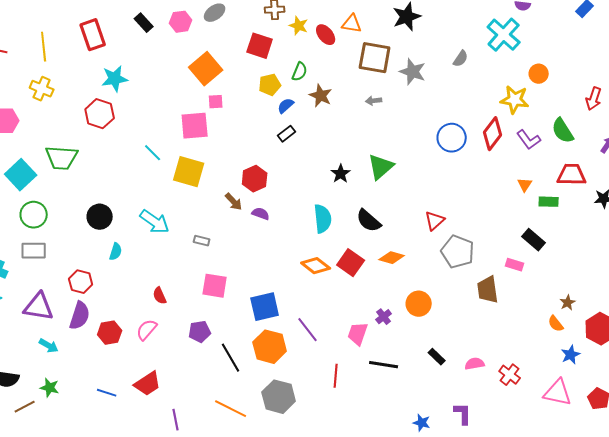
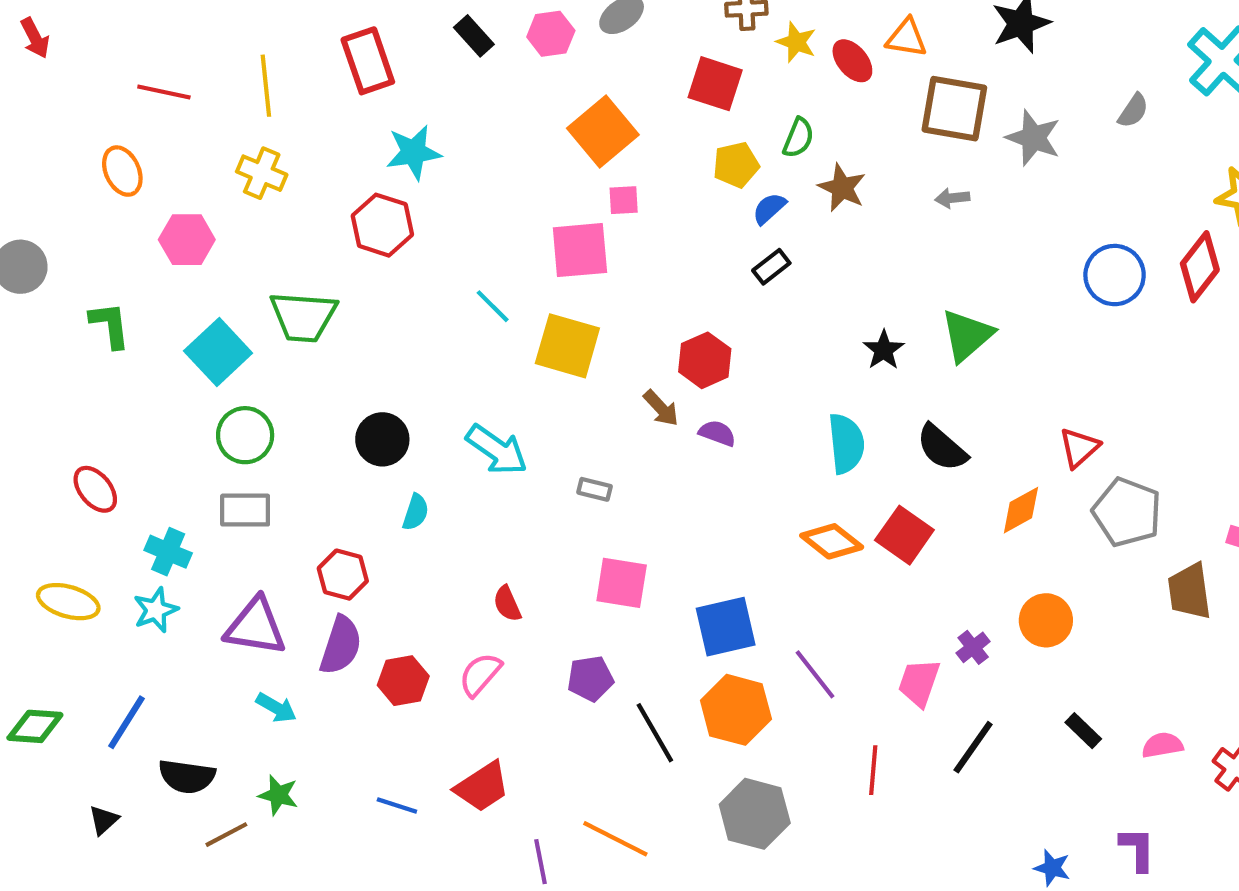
orange diamond: (392, 258) -> (1021, 510), moved, turned -45
black line: (384, 365) -> (973, 747), turned -64
orange line: (231, 409) -> (615, 839), moved

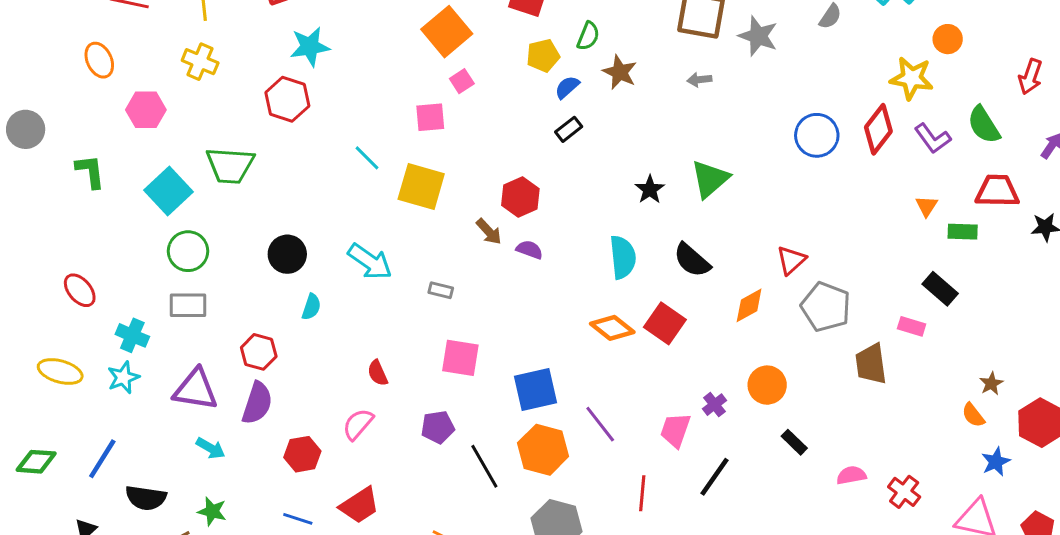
pink square: (624, 200) -> (462, 81), turned -30
pink square: (580, 250) -> (430, 117), size x0.7
red hexagon: (403, 681) -> (302, 454), moved
black rectangle: (1083, 731) -> (794, 442), moved

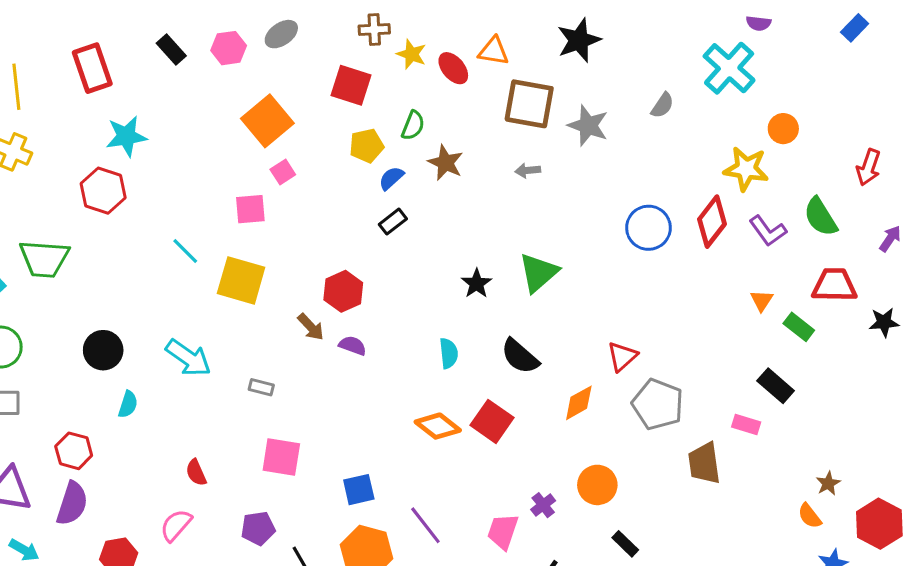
green rectangle: (963, 232) -> (799, 327), turned 36
cyan semicircle: (623, 257) -> (449, 353), size x0.7
blue square: (535, 390) -> (359, 490), size x0.7

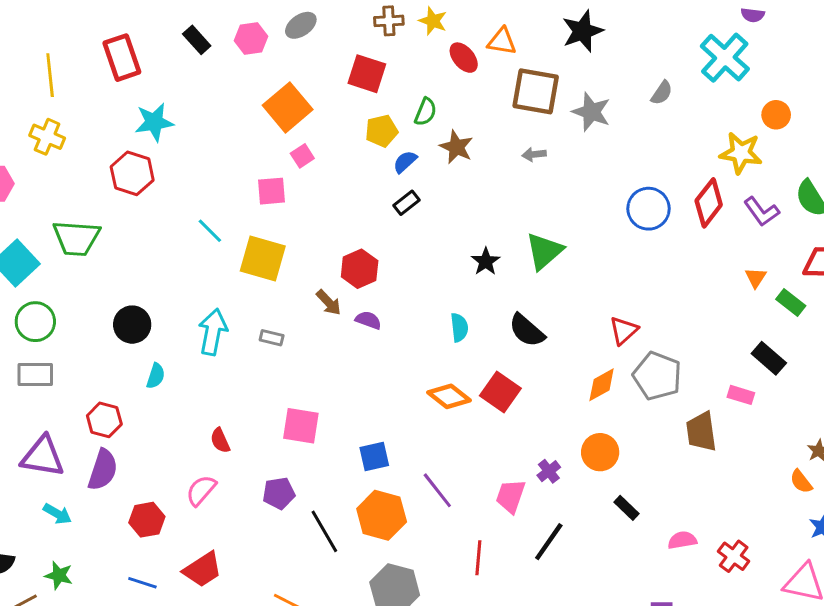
yellow star: (411, 54) -> (433, 21), moved
cyan arrow: (188, 358) -> (213, 332), turned -114
gray rectangle: (261, 387) -> (272, 338), moved
orange diamond: (579, 403) -> (602, 385), moved

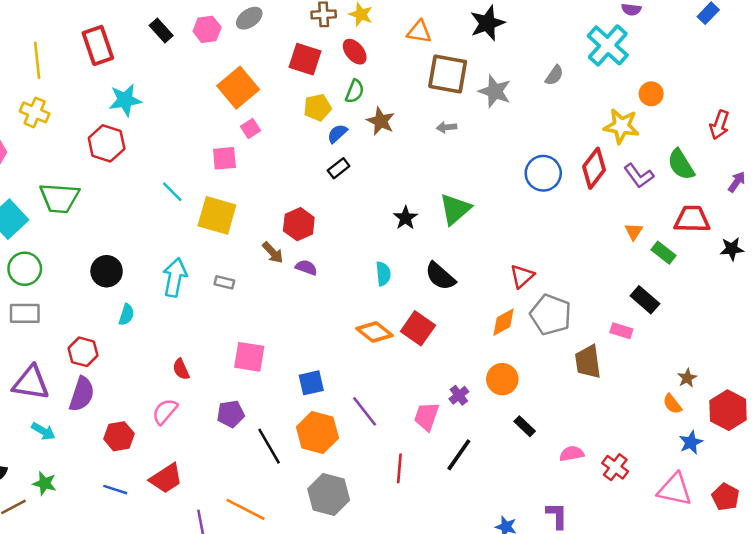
red ellipse: (464, 58) -> (355, 52), moved

